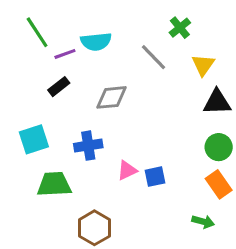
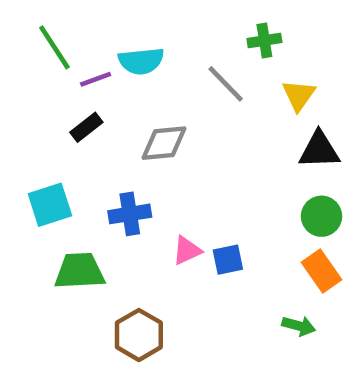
green cross: (180, 28) -> (264, 40), turned 30

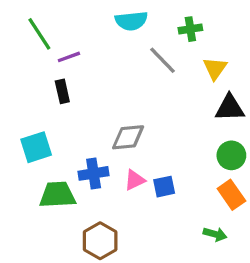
cyan semicircle: (141, 61) -> (131, 21), moved
black rectangle: (86, 127) -> (62, 91), turned -65
gray diamond: (164, 143) -> (128, 137), moved
blue cross: (130, 214) -> (94, 173), moved

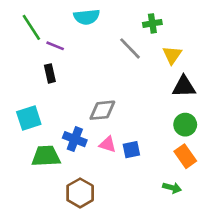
cyan semicircle: (131, 21) -> (87, 17), moved
purple line: (69, 57) -> (55, 46), turned 42
blue cross: (94, 173) -> (75, 139), turned 30
pink triangle: (135, 180) -> (108, 144), turned 42

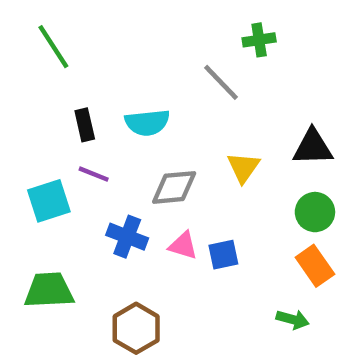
cyan semicircle: (87, 17) -> (147, 123), moved
purple line: (55, 46) -> (94, 174), moved
yellow triangle: (172, 55) -> (243, 167), moved
green trapezoid: (46, 156) -> (49, 290), moved

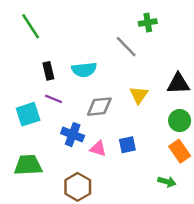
pink triangle: (183, 246) -> (98, 149), moved

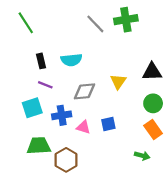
green cross: (148, 22) -> (126, 20), size x1.5
gray line: (126, 47) -> (95, 24), moved
cyan square: (28, 114) -> (32, 108), moved
blue cross: (73, 135) -> (62, 115), turned -30
green trapezoid: (28, 165) -> (39, 146), moved

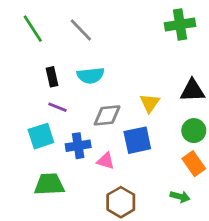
green cross: (126, 20) -> (180, 25), moved
gray line: (95, 24) -> (81, 30), moved
blue square: (108, 124) -> (137, 140), moved, size x1.5
brown hexagon: (66, 160) -> (121, 202), moved

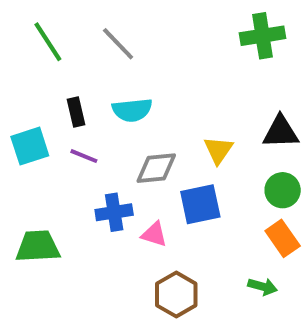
cyan square: (41, 136) -> (30, 146), moved
green trapezoid: (49, 184) -> (38, 246), moved

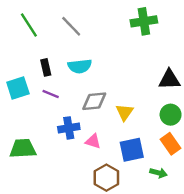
green cross: (263, 36) -> (144, 21), moved
yellow triangle: (218, 150) -> (125, 112), moved
blue square: (200, 204) -> (132, 150), moved

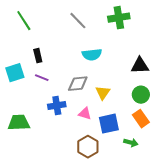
gray line: (71, 26) -> (78, 21), moved
cyan semicircle: (80, 66) -> (92, 55), moved
pink triangle: (93, 141) -> (85, 114), moved

